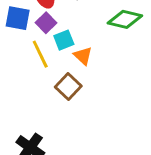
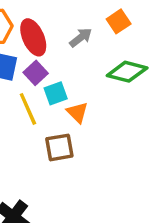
brown square: (68, 87) -> (59, 147), turned 35

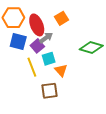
orange square: (119, 21) -> (62, 18), moved
gray arrow: (81, 38) -> (46, 38), moved

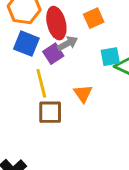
cyan square: (49, 59) -> (110, 57), moved
brown square: (50, 91) -> (50, 112), moved

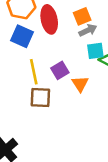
gray arrow: (68, 43) -> (88, 30), moved
purple square: (53, 54) -> (60, 70), moved
orange triangle: (83, 94) -> (80, 84), moved

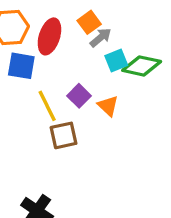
red ellipse: (49, 19) -> (49, 36), turned 44

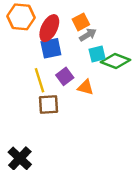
blue square: (21, 66) -> (51, 48), moved, turned -30
orange triangle: (108, 106) -> (86, 87), turned -36

